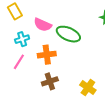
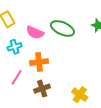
green ellipse: (68, 34) -> (62, 28), moved
pink line: (19, 62) -> (17, 77), moved

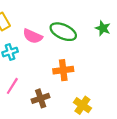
orange cross: (39, 62) -> (63, 70), moved

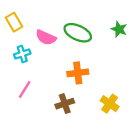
brown cross: (41, 98) -> (65, 104), moved
yellow cross: (82, 105) -> (110, 104), moved

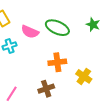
pink line: (25, 89) -> (12, 94), moved
yellow cross: (110, 104) -> (84, 76), moved

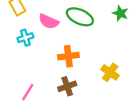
orange cross: (57, 62) -> (68, 56), moved

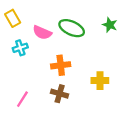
yellow cross: (110, 72) -> (100, 81), turned -35
brown cross: (67, 86) -> (60, 94), turned 35

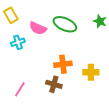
orange cross: (61, 65) -> (63, 64), moved

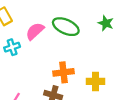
pink semicircle: (38, 28) -> (35, 31), turned 114

